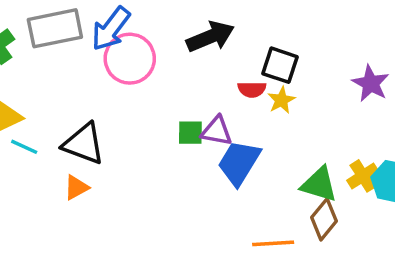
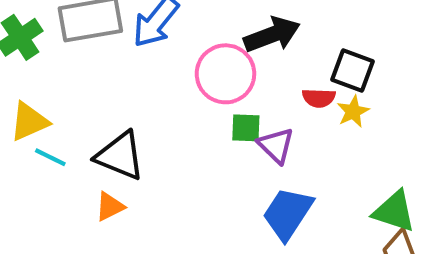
pink circle: (130, 59) -> (225, 74), moved
purple triangle: (217, 131) -> (276, 145), turned 32
green square: (190, 133) -> (246, 128), moved
blue trapezoid: (239, 163) -> (288, 213), moved

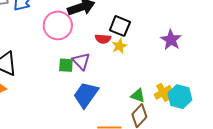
green square: (246, 128) -> (66, 65), moved
green triangle: (394, 211) -> (138, 96), size x0.7

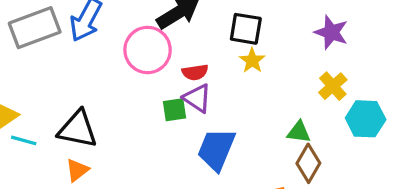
red semicircle: (103, 39) -> (195, 72), moved
yellow cross: (163, 92) -> (333, 86), moved

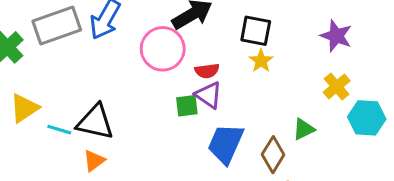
green triangle: (299, 132) -> (304, 129), turned -35
cyan line: (24, 140) -> (59, 130), moved
brown diamond: (308, 163) -> (273, 155), moved

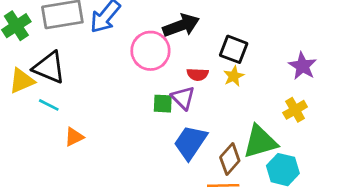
red semicircle: (207, 71) -> (198, 74), moved
cyan hexagon: (367, 118) -> (283, 170), moved
black triangle: (95, 122) -> (49, 67), moved
green triangle: (304, 129) -> (260, 142), size x1.8

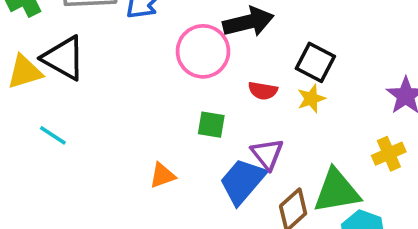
purple triangle: (183, 98) -> (267, 154), moved
cyan line: (49, 105) -> (53, 135), moved
orange triangle: (74, 137) -> (162, 175), moved

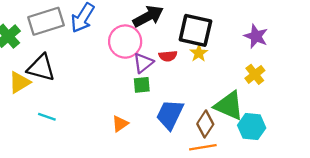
black square: (315, 62) -> (195, 30), size x1.4
purple triangle: (267, 154) -> (143, 63), moved, turned 45
green triangle: (337, 191) -> (229, 106), turned 48

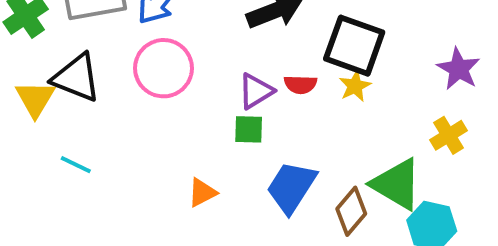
pink circle: (125, 42) -> (163, 68), moved
yellow triangle: (19, 82) -> (35, 99), turned -35

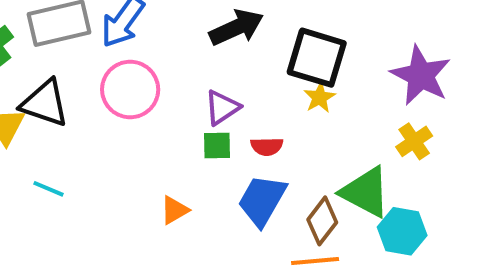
purple star: (459, 69) -> (421, 75), size x1.4
red semicircle: (300, 84) -> (267, 146), moved

